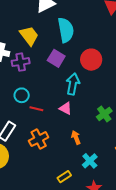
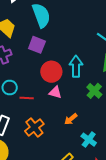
red circle: (91, 60) -> (51, 72), moved
cyan arrow: (73, 84) -> (76, 66), moved
orange arrow: (76, 137) -> (71, 119), turned -96

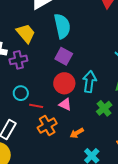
purple square: (37, 45) -> (64, 56), moved
orange cross: (34, 127) -> (47, 125), moved

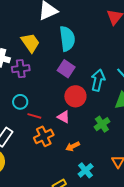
cyan arrow: (89, 82) -> (98, 80), moved
red circle: (64, 83) -> (75, 96), moved

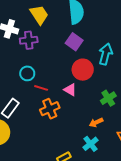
orange arrow: (73, 146) -> (96, 122), moved

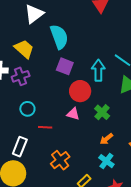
red line: (41, 88) -> (45, 127), moved
green cross: (108, 98) -> (102, 112), moved
orange cross: (50, 109) -> (60, 160), moved

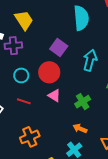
cyan semicircle: (59, 37) -> (81, 18), moved
red circle: (80, 91) -> (49, 72), moved
cyan circle: (27, 109) -> (21, 75), moved
orange arrow: (106, 139) -> (80, 128), turned 48

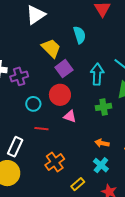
cyan semicircle: (81, 18) -> (79, 35), size x0.7
yellow trapezoid: (24, 20) -> (51, 48), moved
purple square: (59, 48) -> (64, 69), turned 30
green cross: (83, 102) -> (104, 107), moved, turned 35

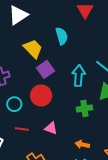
pink triangle: (70, 116) -> (51, 128), moved

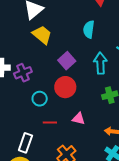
cyan semicircle: (62, 36) -> (89, 29), moved, turned -150
yellow trapezoid: (33, 49) -> (42, 35), moved

